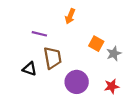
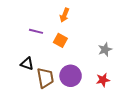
orange square: (96, 44) -> (60, 40), moved
brown trapezoid: (53, 58) -> (45, 78), moved

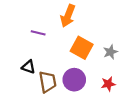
orange arrow: (64, 15) -> (68, 16), size x1.5
orange square: (60, 40) -> (82, 48), moved, size x1.5

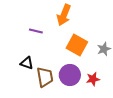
red star: (108, 84) -> (93, 79), moved

